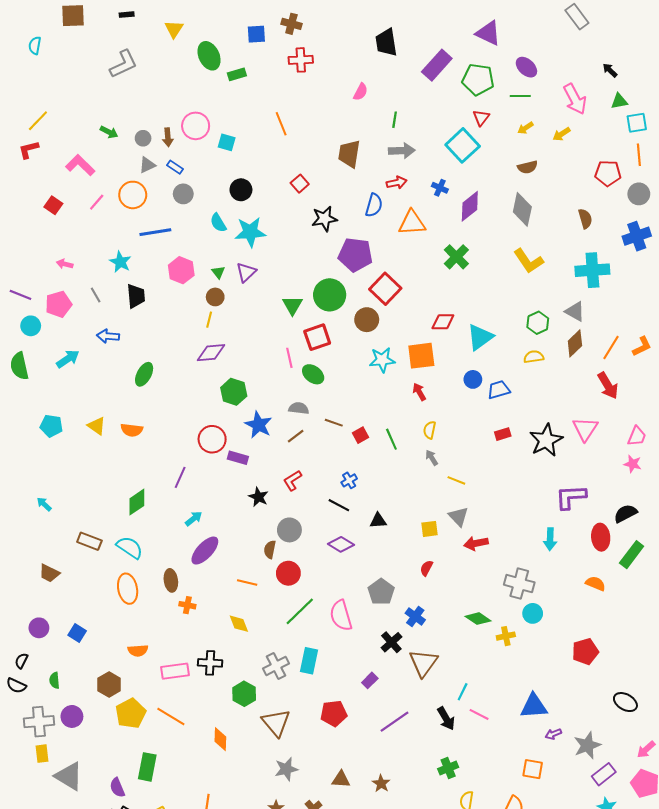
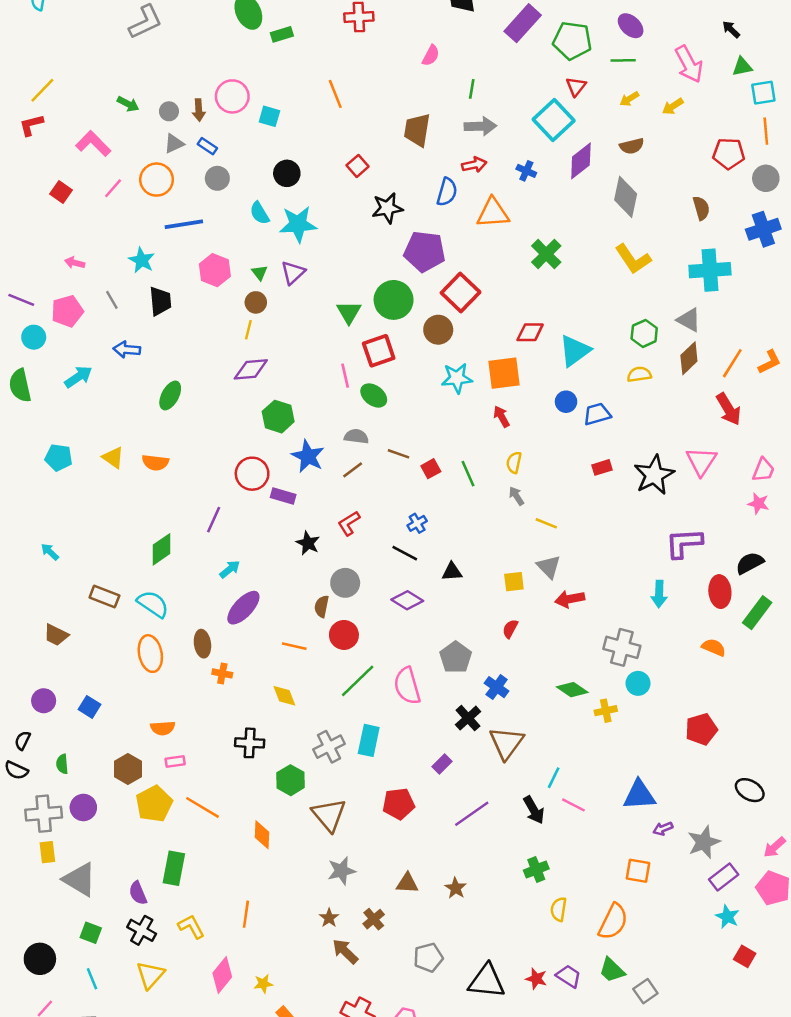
purple diamond: (470, 206) -> (581, 161), moved
pink rectangle: (175, 671) -> (175, 762), moved, size x0.6

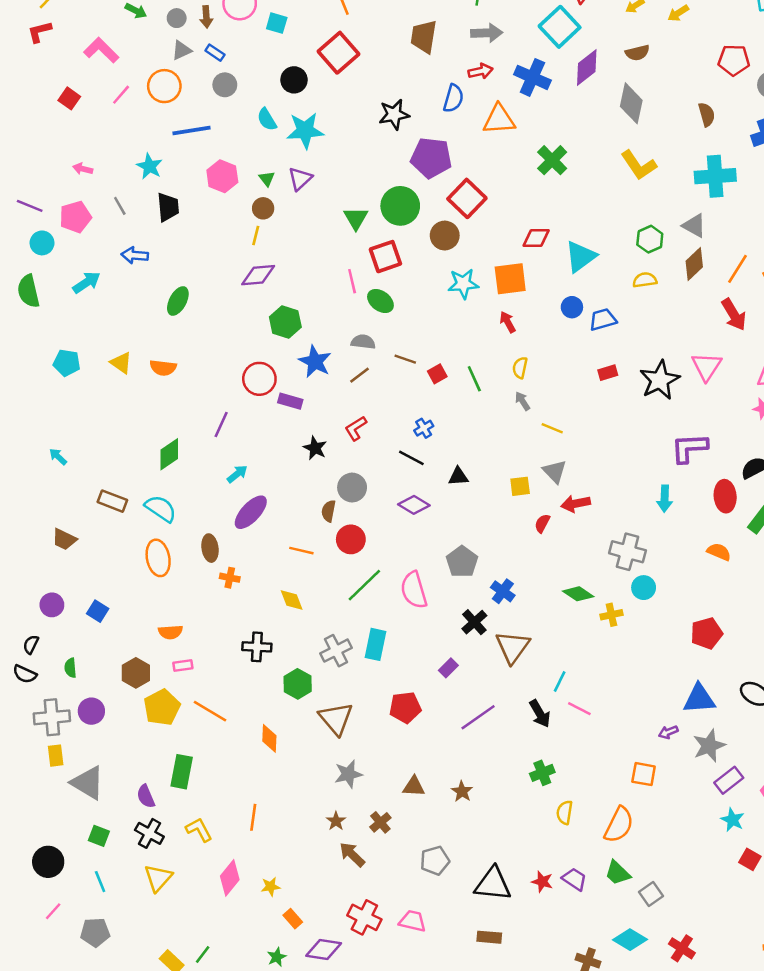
red square: (358, 166) -> (338, 53), moved, size x1.8
blue cross: (526, 171) -> (532, 77), size x1.8
red semicircle: (510, 629) -> (542, 523), moved
blue triangle: (639, 795) -> (699, 699), moved

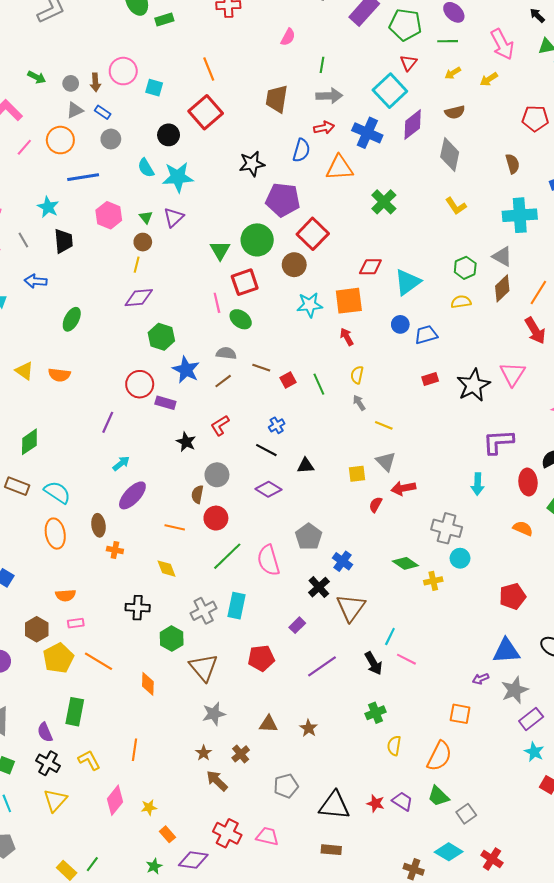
yellow L-shape: (639, 165) -> (456, 206), size x0.7
green diamond: (169, 454) -> (29, 442), moved

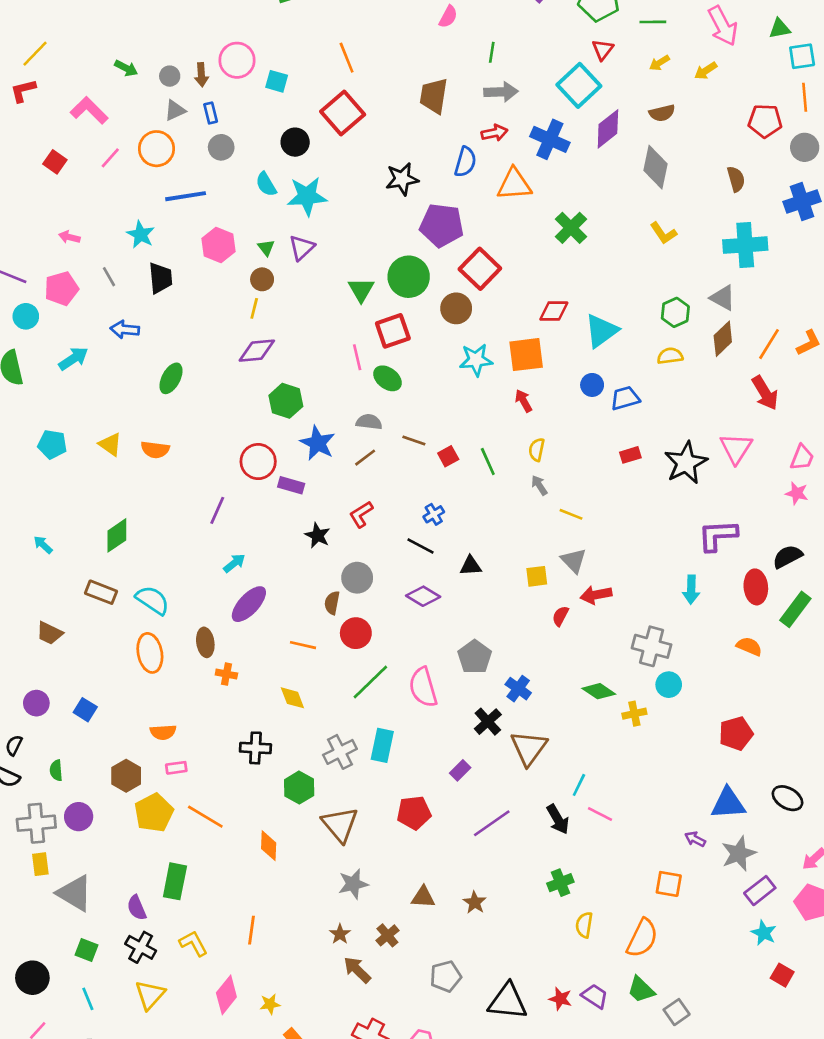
blue rectangle: (103, 112) -> (211, 113), turned 42
purple arrow: (481, 679) -> (695, 839), turned 49

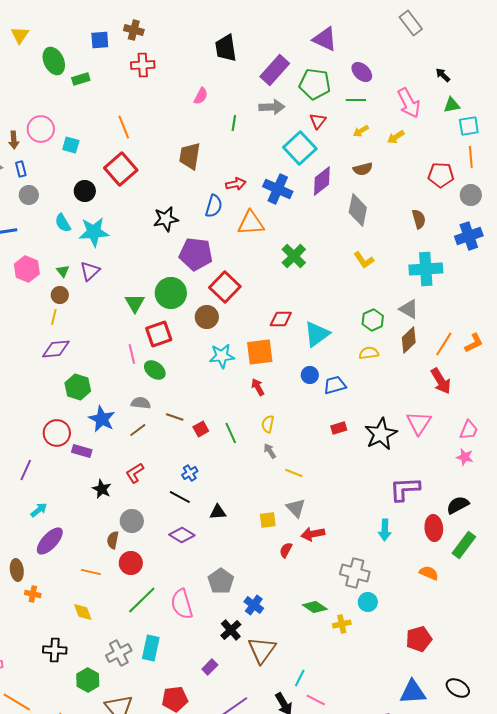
gray arrow: (501, 92) -> (272, 107), moved

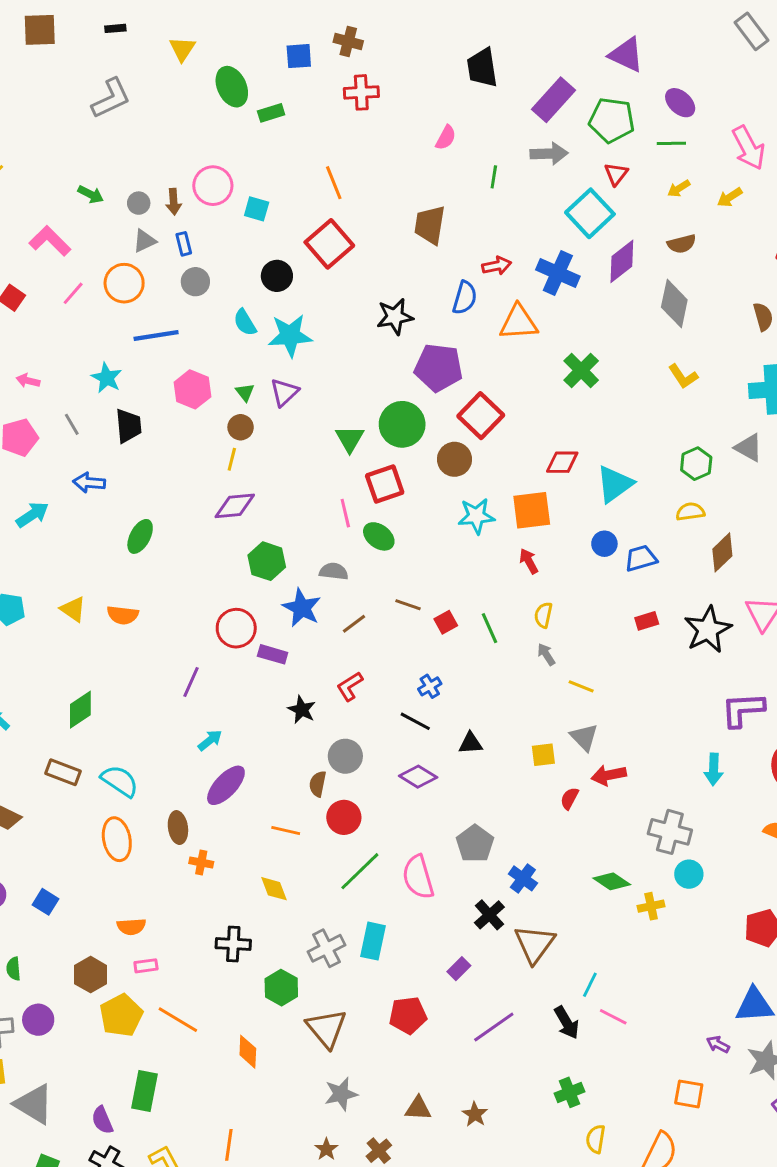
brown diamond: (409, 340) -> (722, 552), moved
gray semicircle: (141, 403) -> (334, 571), moved

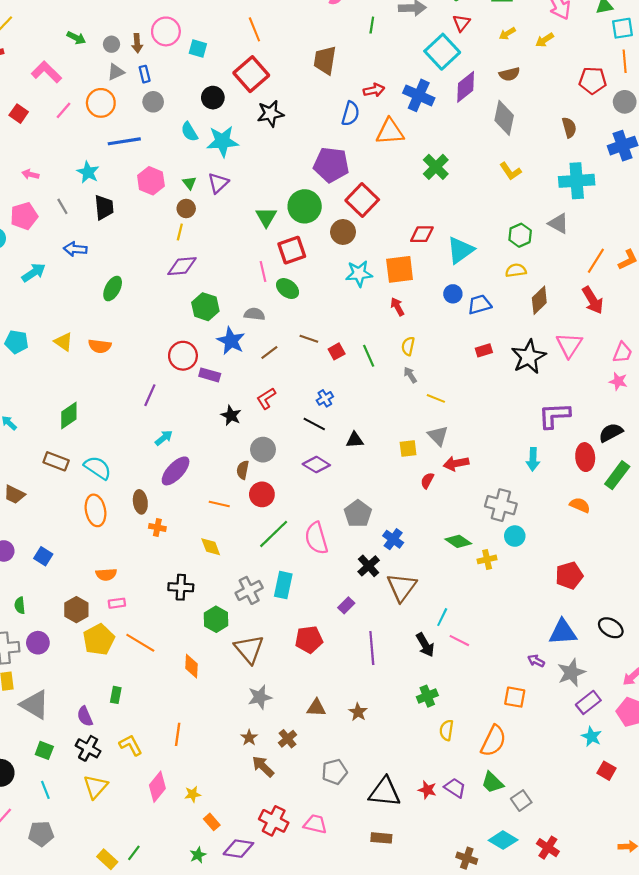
black star: (395, 317) -> (270, 114), moved
purple line: (494, 1027) -> (372, 648), turned -60
green rectangle: (144, 1091) -> (116, 695), size x0.6

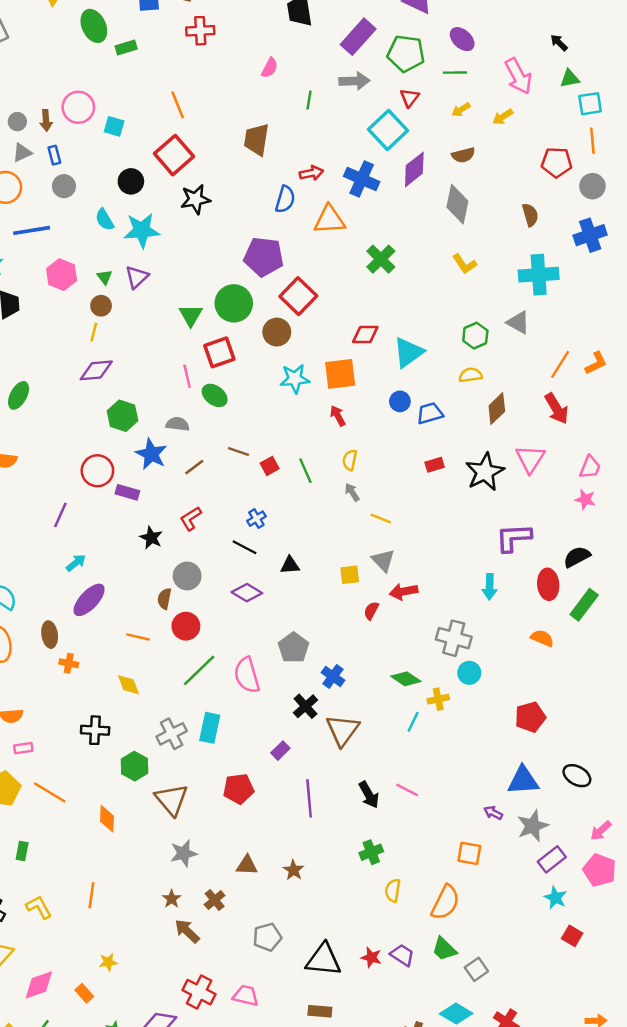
cyan line: (442, 617) -> (413, 722), moved
pink diamond: (157, 787) -> (39, 985), moved, turned 32
orange rectangle: (212, 822) -> (84, 993), moved

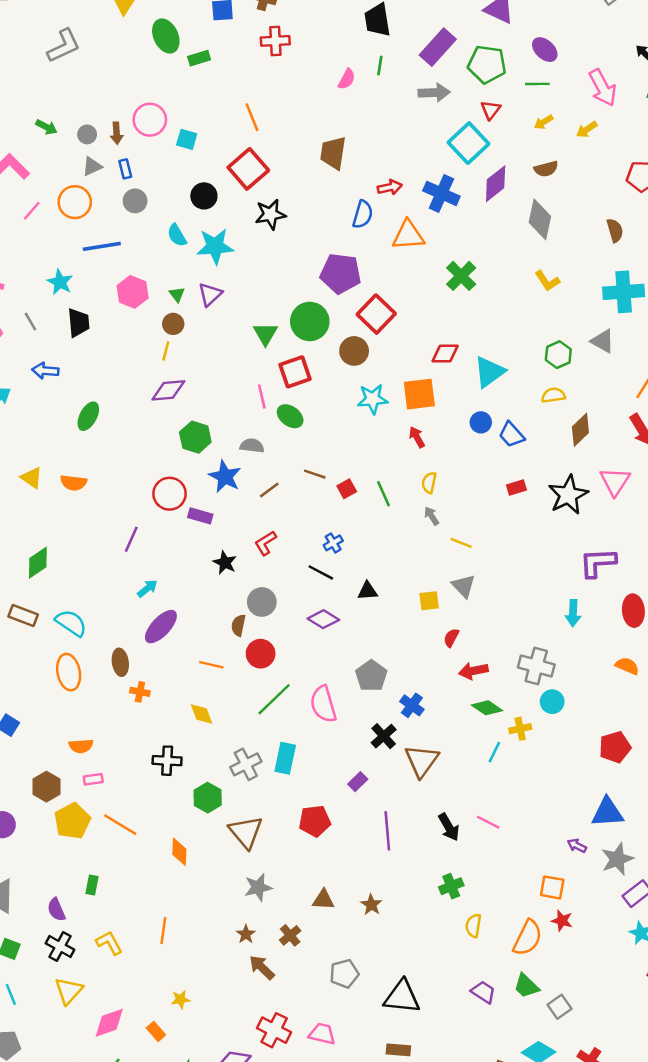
green line: (309, 100) -> (380, 66), moved
blue trapezoid: (430, 413) -> (512, 435), turned -116
red arrow: (404, 592) -> (473, 671), moved
red star: (371, 957) -> (562, 921), moved

